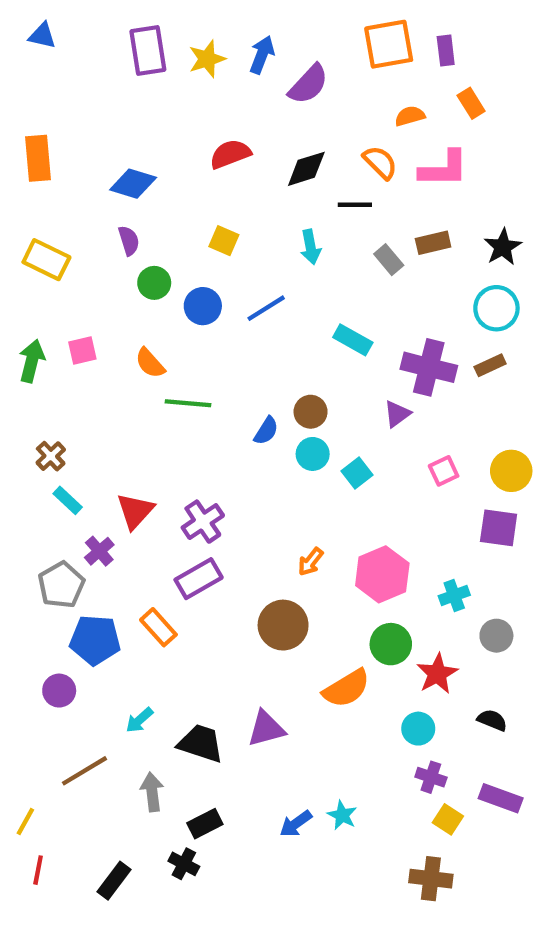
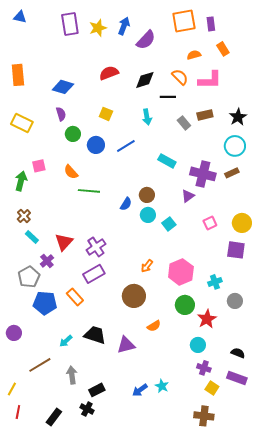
green arrow: (32, 361) -> (21, 181), moved
orange semicircle: (346, 688) -> (154, 326), moved, size x0.6
purple circle: (59, 691) -> (14, 333), moved
black semicircle: (492, 720) -> (238, 353), moved
black trapezoid: (201, 743) -> (95, 335), moved

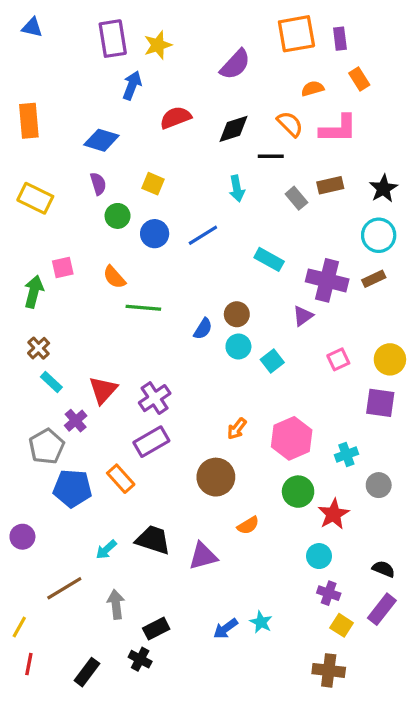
blue arrow: (124, 26) -> (132, 85), moved
yellow square: (106, 114) -> (153, 184), moved
purple rectangle: (237, 378) -> (382, 609), turned -72

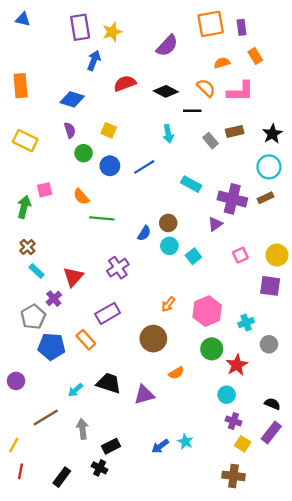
black diamond: (234, 129) -> (166, 91), turned 45
purple cross: (155, 398) -> (118, 268), moved

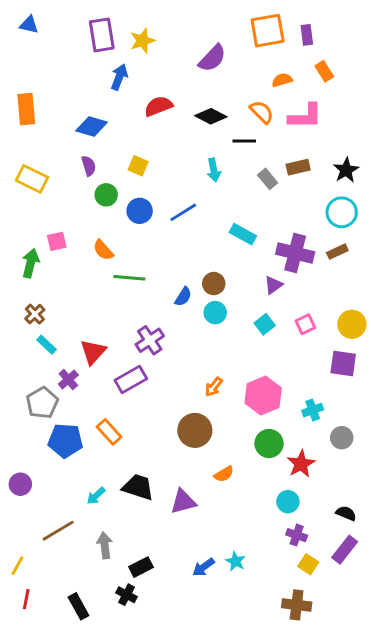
cyan square: (193, 256) -> (265, 324), moved
purple rectangle: (108, 313) -> (131, 380), moved
black rectangle: (62, 477) -> (79, 606), turned -66

